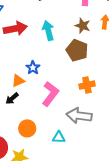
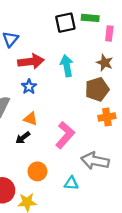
brown pentagon: (77, 50) -> (97, 89), turned 30
blue star: (33, 68) -> (29, 87), moved
orange triangle: (18, 81) -> (31, 119), turned 40
orange cross: (87, 85) -> (107, 117), moved

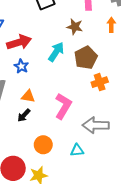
brown star: (105, 63) -> (75, 27), moved
cyan arrow: (67, 66) -> (56, 52), moved, turned 54

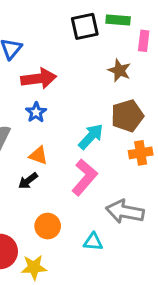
cyan arrow: (56, 52) -> (91, 137), moved

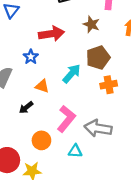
red arrow: (39, 79) -> (51, 34), moved
orange triangle: (38, 155) -> (42, 86), moved
pink L-shape: (85, 177) -> (66, 119), moved

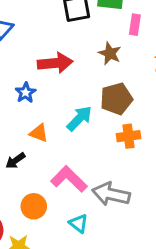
pink L-shape: (66, 119) -> (69, 179), turned -88
cyan triangle: (75, 151) -> (79, 223), turned 32

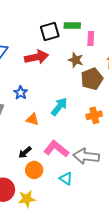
red arrow: (55, 63) -> (36, 57), moved
brown pentagon: (116, 99) -> (92, 79), moved
black arrow: (15, 161) -> (25, 152), moved

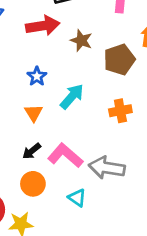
brown star: (76, 60) -> (81, 40), moved
blue star: (21, 93) -> (37, 76), moved
orange triangle: (32, 119) -> (34, 113), turned 40
black arrow: (25, 152) -> (32, 151), moved

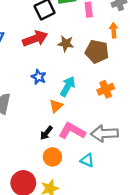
brown pentagon: (119, 60) -> (97, 52), turned -30
orange triangle: (34, 113) -> (56, 106), moved, turned 32

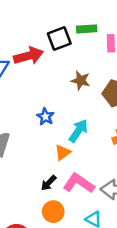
red arrow: (35, 39) -> (29, 56), moved

